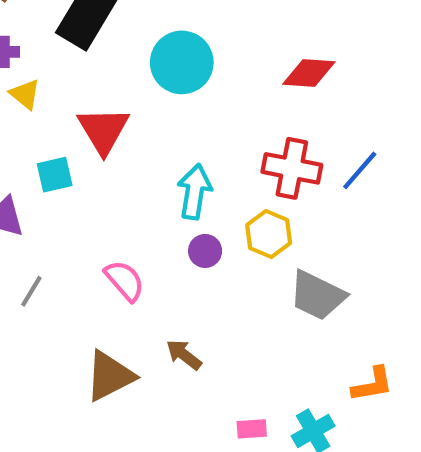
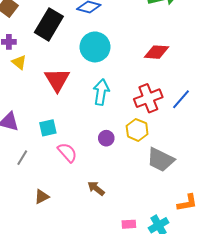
red cross: (292, 168) -> (148, 98), turned -32
cyan square: (55, 175) -> (48, 128), moved
cyan arrow: (194, 192) -> (101, 92), moved
brown triangle: (110, 376) -> (42, 197), moved, size x0.6

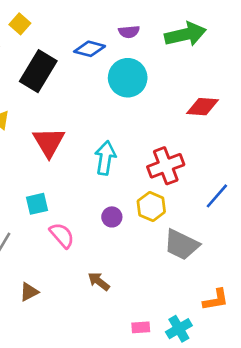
cyan circle: (95, 47) -> (128, 78), moved
red diamond: (156, 52) -> (203, 107), moved
blue line: (181, 99) -> (217, 196), moved

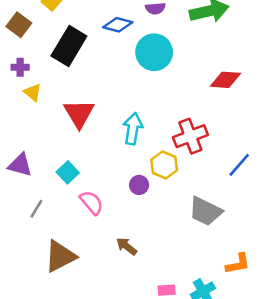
cyan square: (37, 204) -> (68, 172), turned -30
yellow hexagon: (151, 206) -> (164, 165), moved
brown triangle: (29, 292) -> (60, 256), size x1.8

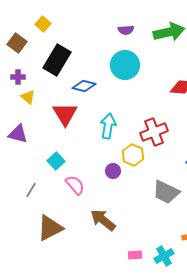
blue diamond: (118, 25) -> (84, 86), moved
purple triangle: (20, 165) -> (18, 134), moved
brown arrow: (127, 246) -> (103, 220), size x1.5

